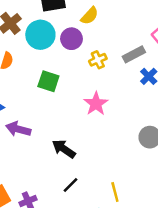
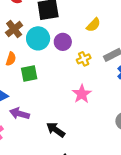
yellow semicircle: (90, 16) -> (93, 25), moved
green square: (48, 81) -> (29, 74), moved, turned -30

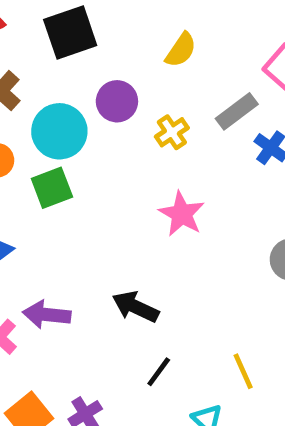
cyan circle: (38, 38) -> (59, 131), moved
purple arrow: (20, 114) -> (47, 314), moved

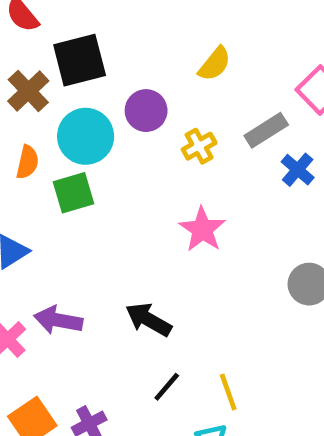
black square: (70, 33) -> (80, 60), moved
yellow line: (243, 371) -> (228, 392), moved

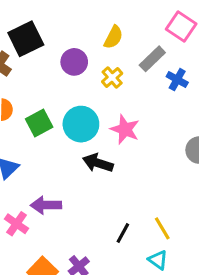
yellow semicircle: (215, 64) -> (113, 37), moved
cyan circle: (86, 136) -> (81, 124), moved
black arrow: (148, 319) -> (98, 163), moved

